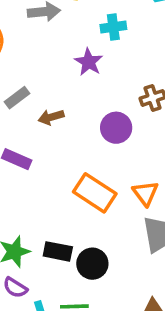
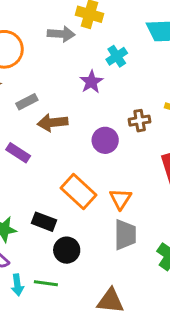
cyan cross: (113, 27) -> (117, 56), turned -35
brown arrow: (51, 117) -> (53, 123), size x1.4
black rectangle: (58, 251) -> (44, 222), moved

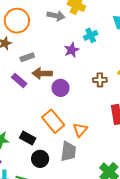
purple circle: (105, 140) -> (61, 88), moved
purple rectangle: (18, 153) -> (19, 80), moved
gray trapezoid: (125, 235) -> (68, 151), moved

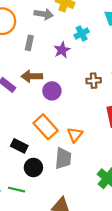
gray rectangle: (27, 57) -> (29, 43), moved, turned -56

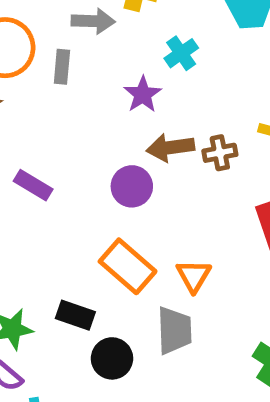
gray rectangle: (29, 43) -> (62, 67), moved
brown arrow: (32, 76) -> (170, 147), moved

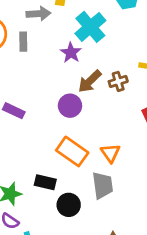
cyan cross: (181, 53) -> (90, 27), size x1.6
brown arrow: (170, 147) -> (90, 81), turned -30

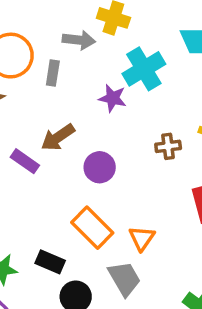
purple star: (71, 53) -> (113, 98), turned -30
brown arrow: (90, 81) -> (58, 137), moved
gray trapezoid: (103, 185) -> (124, 279), turned -32

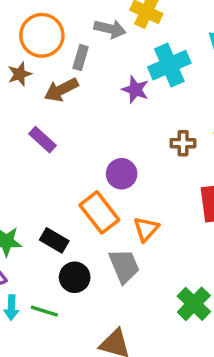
brown arrow: (58, 137) -> (61, 90), moved
purple circle: (100, 167) -> (122, 174), moved

